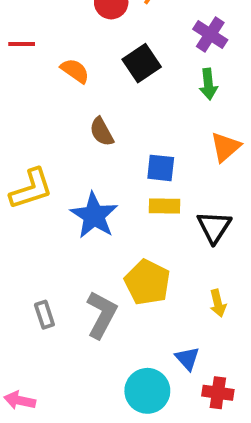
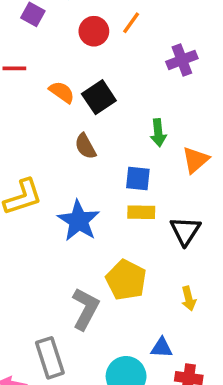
purple cross: (210, 35) -> (182, 60), turned 36
black square: (142, 63) -> (99, 97), moved
green arrow: (208, 84) -> (158, 133), moved
gray rectangle: (44, 315) -> (50, 358), moved, size x1.6
blue triangle: (187, 358) -> (162, 348), turned -45

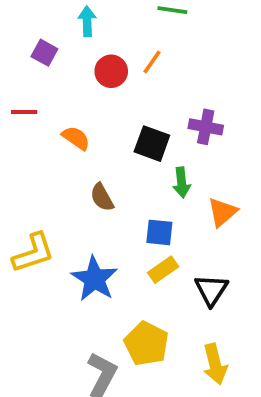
purple cross: (182, 60) -> (206, 127), moved, turned 32
black square: (99, 97) -> (152, 144), moved, turned -36
yellow rectangle: (141, 212) -> (163, 270), turned -36
yellow arrow: (189, 299) -> (215, 364), size x1.5

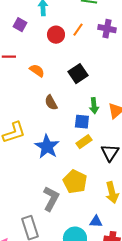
purple cross: (206, 127) -> (107, 29), moved
black square: (152, 144) -> (78, 74), turned 36
green arrow: (182, 182) -> (94, 106), moved

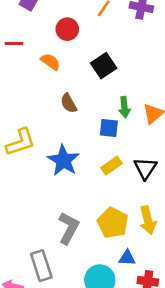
red circle: (56, 35) -> (67, 29), moved
yellow rectangle: (84, 142) -> (111, 166), moved
yellow pentagon: (75, 182) -> (113, 223), moved

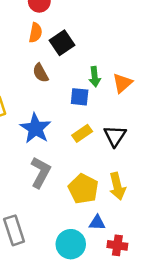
orange semicircle: (50, 62) -> (36, 33), moved, turned 66
black square: (104, 66) -> (62, 43), moved
gray L-shape: (69, 228) -> (41, 172), moved

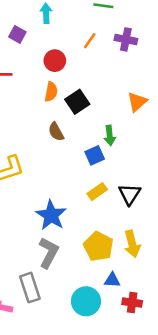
orange triangle: (122, 83) -> (137, 102), moved
blue square: (80, 97) -> (95, 155), turned -30
blue star: (36, 128) -> (51, 215), moved
gray L-shape: (41, 172) -> (49, 253), moved

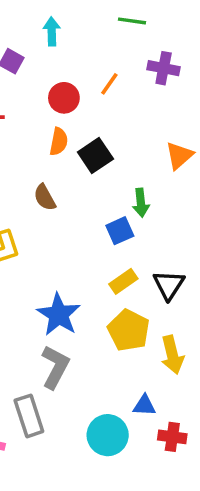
orange line: (90, 41) -> (109, 84), moved
brown semicircle: (56, 132) -> (45, 197), moved
yellow pentagon: (98, 246) -> (129, 330), moved

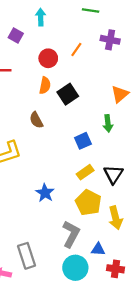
green arrow: (141, 203) -> (108, 123), moved
blue star: (59, 315) -> (45, 193), size x0.7
gray L-shape: (55, 367) -> (71, 234), moved

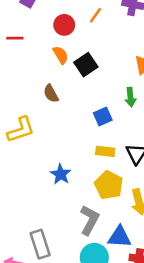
orange semicircle: (45, 85) -> (61, 55), turned -42
yellow rectangle: (85, 172) -> (105, 151), turned 42
blue triangle: (98, 249) -> (120, 237), size x1.5

